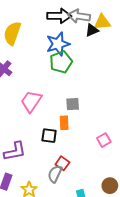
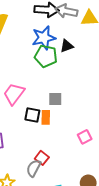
black triangle: (92, 30) -> (67, 46), moved
green pentagon: (61, 62) -> (46, 56), turned 30
black square: (49, 136) -> (32, 115), moved

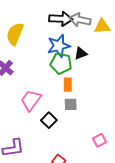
black square: (32, 115) -> (49, 120), turned 35
orange rectangle: (46, 117) -> (68, 85), moved

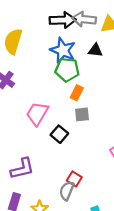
blue star: (59, 46) -> (63, 50), turned -30
black triangle: (81, 53) -> (95, 50), moved, turned 32
orange rectangle: (68, 85) -> (77, 93), turned 32

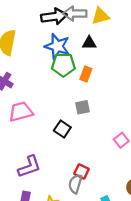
orange rectangle: (77, 93) -> (86, 74), moved
pink trapezoid: (37, 114) -> (21, 112), moved, turned 50

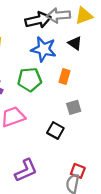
black triangle: (89, 43) -> (75, 43), turned 40
green pentagon: (63, 65) -> (30, 79), moved
orange rectangle: (86, 74) -> (65, 76), moved

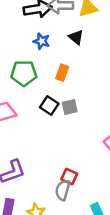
blue star: (44, 49) -> (42, 41), size x0.6
black square: (55, 130) -> (49, 106), moved

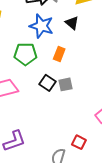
blue star: (42, 41) -> (41, 26), size x1.6
red square: (69, 177) -> (79, 142), moved

